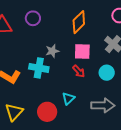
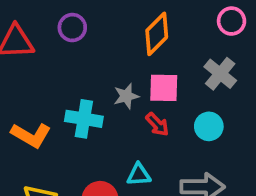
gray star: (52, 51) -> (126, 96), moved
cyan triangle: (68, 99) -> (139, 175), turned 40

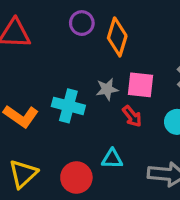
purple circle: (72, 28) -> (82, 23), moved
orange diamond: (157, 34) -> (117, 37), moved, turned -33

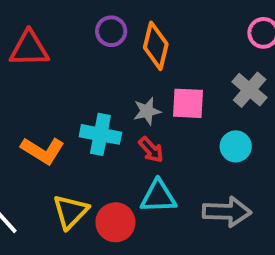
red arrow: (132, 116) -> (151, 150), moved
cyan triangle: (112, 159) -> (158, 197), size x1.4
yellow triangle: (23, 174) -> (70, 212), moved

